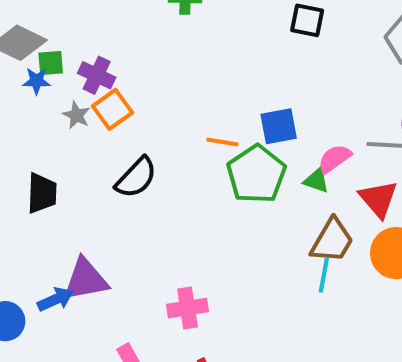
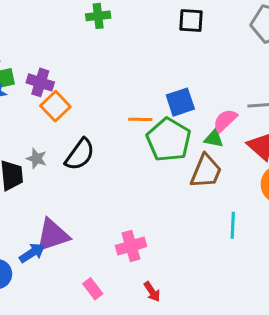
gray star: (76, 115) -> (37, 159), moved
brown trapezoid: (332, 241) -> (206, 171), moved
cyan line: (324, 275) -> (233, 225), moved

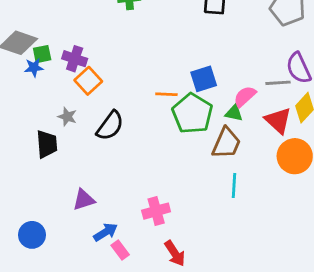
gray star: (37, 159) -> (67, 117), moved
cyan line: (233, 225) -> (234, 185), moved
purple triangle: (53, 235) -> (84, 200), size x0.7
blue arrow: (32, 253) -> (106, 232), moved
red arrow: (152, 292) -> (175, 253), size x1.4

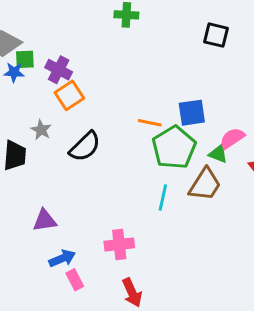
cyan line: (234, 185) -> (163, 197), moved

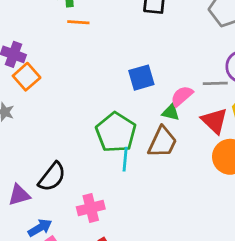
orange line: (150, 123) -> (78, 22), moved
black semicircle: (85, 147) -> (52, 177), moved
green pentagon: (174, 147) -> (116, 132), moved

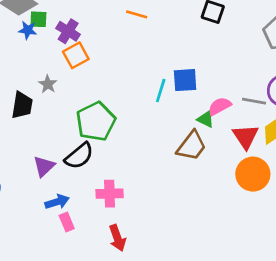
green pentagon: (116, 132) -> (96, 121), moved
cyan line: (125, 159) -> (161, 91), moved
purple triangle: (19, 195) -> (44, 166), turned -40

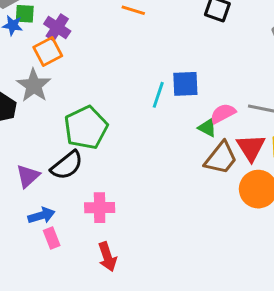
orange square: (76, 55) -> (48, 52), moved
gray star: (48, 84) -> (34, 85), size x1.6
brown trapezoid: (191, 146) -> (221, 158), moved

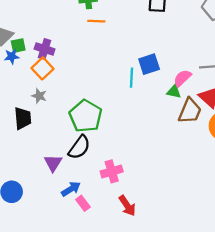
gray star: (34, 85) -> (39, 96), size x0.6

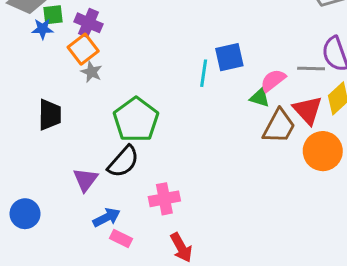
gray star: (39, 96) -> (91, 72), moved
pink rectangle: (83, 203) -> (121, 239), turned -32

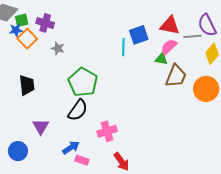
orange square: (83, 49) -> (27, 39), moved
gray star: (91, 72) -> (58, 48), moved
red triangle: (308, 110) -> (170, 25), moved, turned -30
purple triangle: (85, 180) -> (41, 127), moved

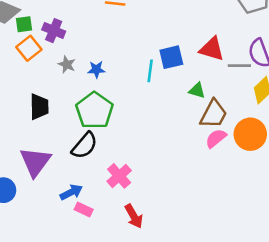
blue star: (16, 30) -> (96, 70), moved
pink semicircle: (169, 47) -> (216, 138), moved
black trapezoid: (27, 85) -> (39, 107), moved
purple triangle: (41, 127) -> (35, 162), size x1.5
pink cross: (107, 131) -> (119, 176), turned -30

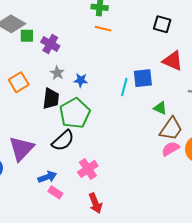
orange square: (29, 48) -> (19, 82), moved
red triangle: (212, 49) -> (173, 61), moved
black trapezoid: (39, 107) -> (51, 99), moved

